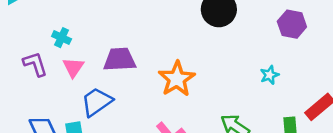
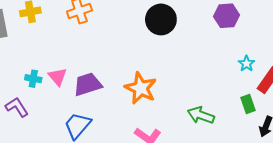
pink triangle: (73, 67) -> (57, 77), moved
cyan star: (270, 75) -> (246, 64), moved

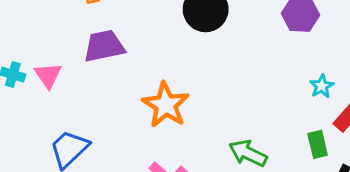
purple trapezoid: (88, 84) -> (104, 46), moved

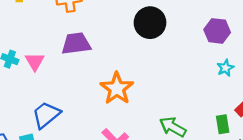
cyan star: (322, 86) -> (225, 68), moved

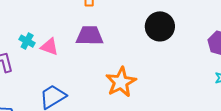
pink triangle: (35, 62) -> (49, 47), turned -48

